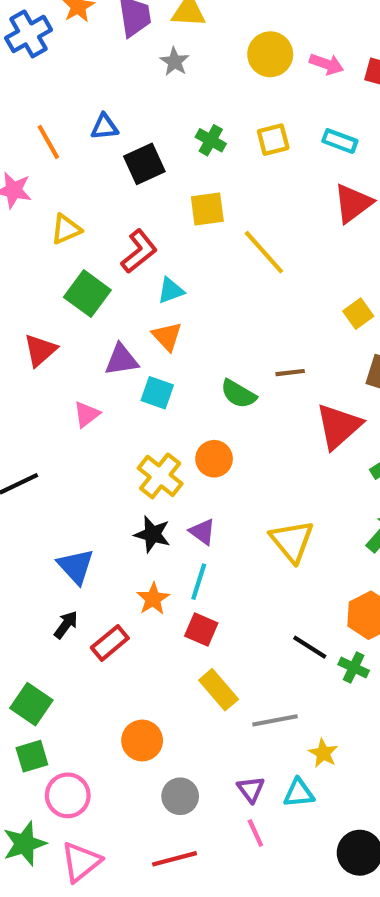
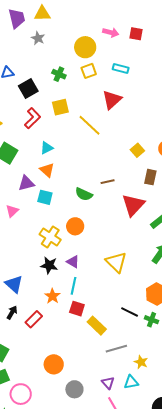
yellow circle: (270, 54) -> (85, 47), moved
red triangle: (353, 203) -> (112, 100), moved
red L-shape: (139, 251) -> (32, 118), moved
yellow rectangle: (219, 690) -> (97, 326), moved

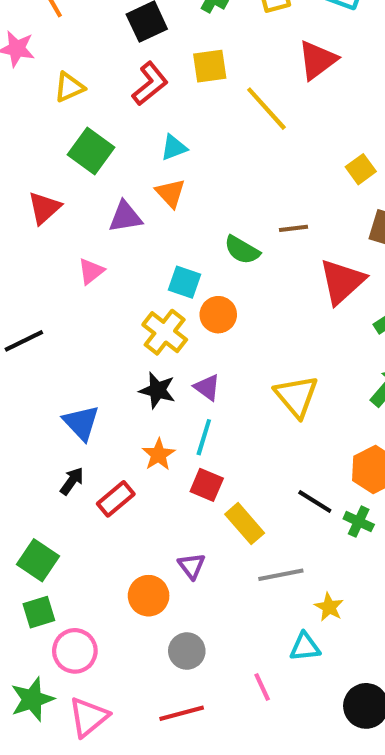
cyan square: (45, 197) -> (185, 282), moved
purple triangle: (108, 383) -> (192, 566), moved

